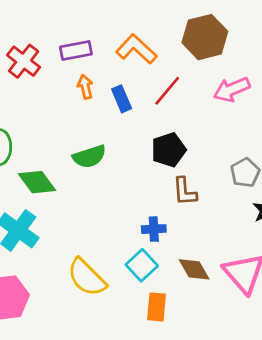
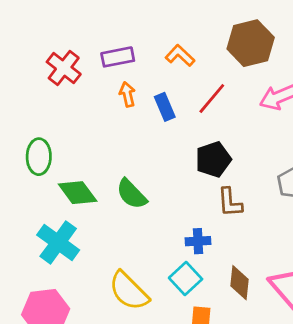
orange L-shape: (136, 49) -> (180, 56), size x0.7
green semicircle: (89, 157) -> (132, 194), moved, turned 64
brown diamond: (194, 269) -> (240, 283), turned 36

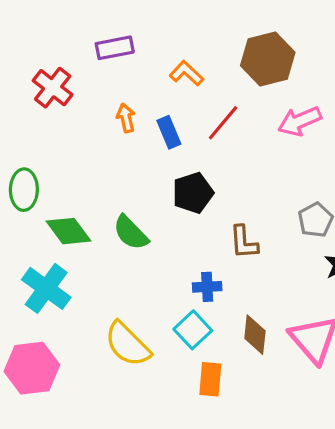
purple rectangle: (118, 57) -> (115, 48), moved
black pentagon: (213, 159) -> (193, 193), moved

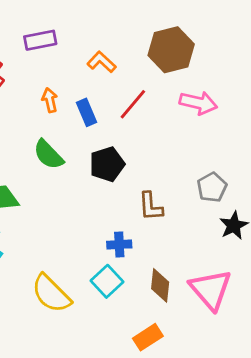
pink arrow: (300, 121) -> (198, 103), turned -144
green semicircle: (131, 233) -> (48, 155), moved
orange rectangle: (210, 379) -> (148, 337), moved, turned 52

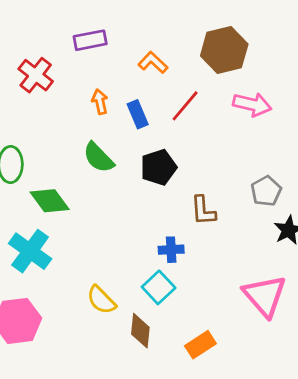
brown diamond: (160, 285) -> (140, 331), moved
yellow semicircle: (51, 294) -> (101, 300), size x0.7

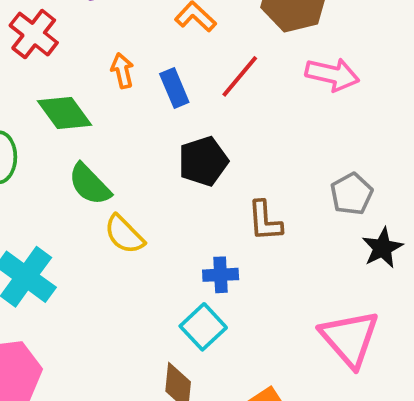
green semicircle: (98, 158) -> (90, 184), moved
green diamond: (50, 201) -> (65, 113), moved
yellow semicircle: (101, 300) -> (124, 234), moved

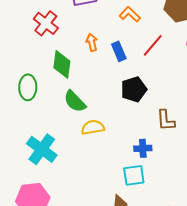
green diamond: (65, 113) -> (62, 64), turned 44
yellow semicircle: (124, 234) -> (93, 127), turned 125
cyan square: (203, 327) -> (134, 175), turned 35

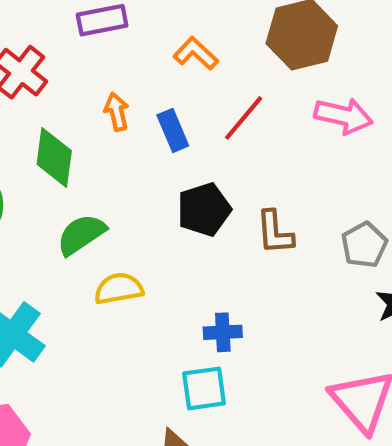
green semicircle: (75, 101) -> (81, 234), turned 100
brown L-shape: (166, 120) -> (275, 232), moved

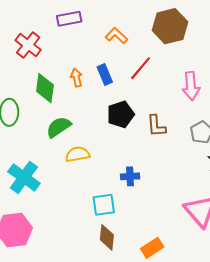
orange arrow: (117, 112) -> (76, 78), moved
pink arrow: (343, 116) -> (191, 86), moved, turned 72
cyan square: (204, 388) -> (104, 205), moved

